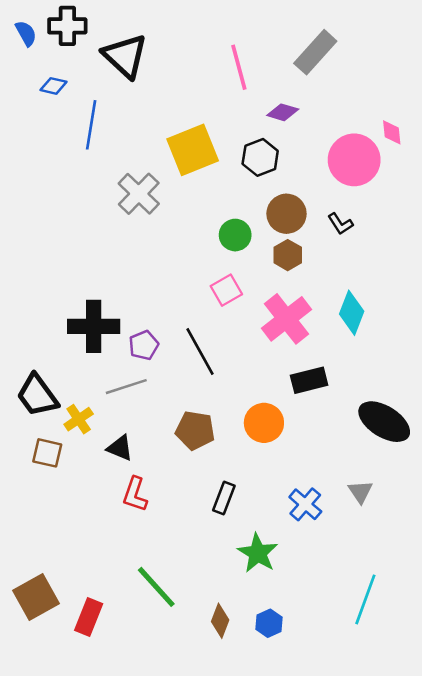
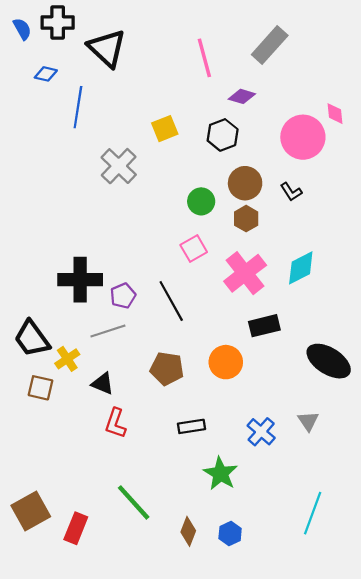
yellow square: (193, 150) -> (165, 129), size x0.6
cyan diamond: (352, 313) -> (301, 268), turned 42
black rectangle: (224, 498) -> (192, 426), turned 60

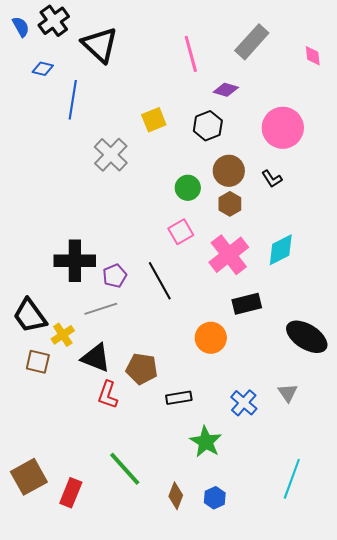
black cross: (58, 22) -> (54, 21), turned -36
pink diamond: (335, 114) -> (313, 56), moved
brown pentagon: (167, 369) -> (142, 369), moved
black triangle: (103, 384) -> (96, 358), size x1.4

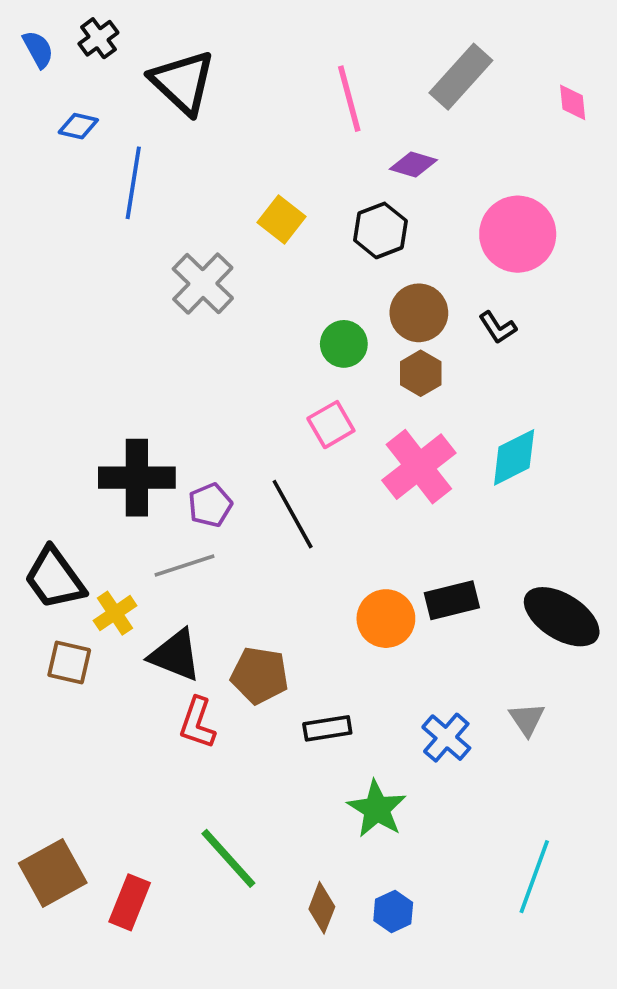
black cross: (54, 21) -> (98, 38), size x0.7
yellow square: (154, 120) -> (282, 219), turned -30
black rectangle: (247, 304) -> (452, 600), moved

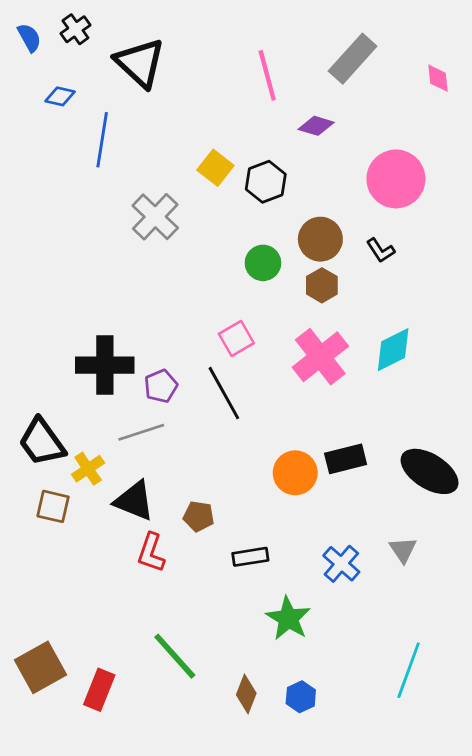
black hexagon: (380, 230) -> (266, 182), moved
pink square: (331, 425) -> (236, 338), moved
brown pentagon: (260, 675) -> (199, 516), size x0.7

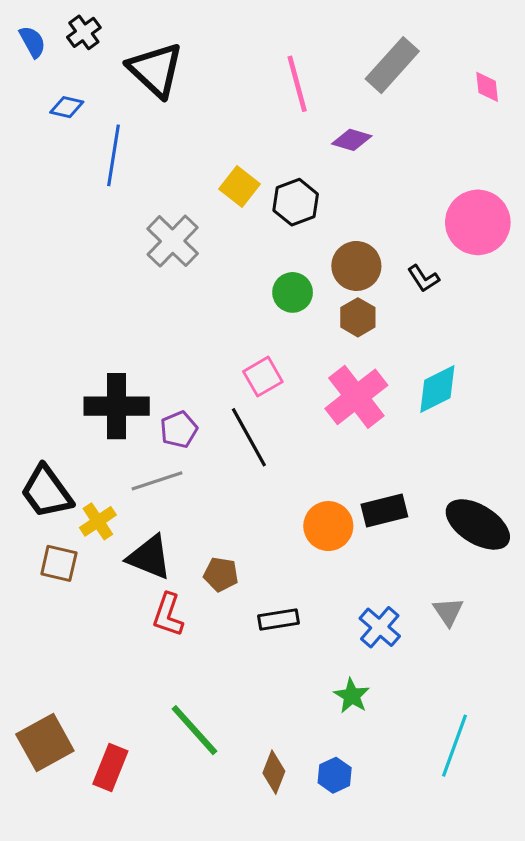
pink circle: (396, 179) -> (478, 222), moved
green star: (288, 618) -> (352, 696), moved, size x0.7

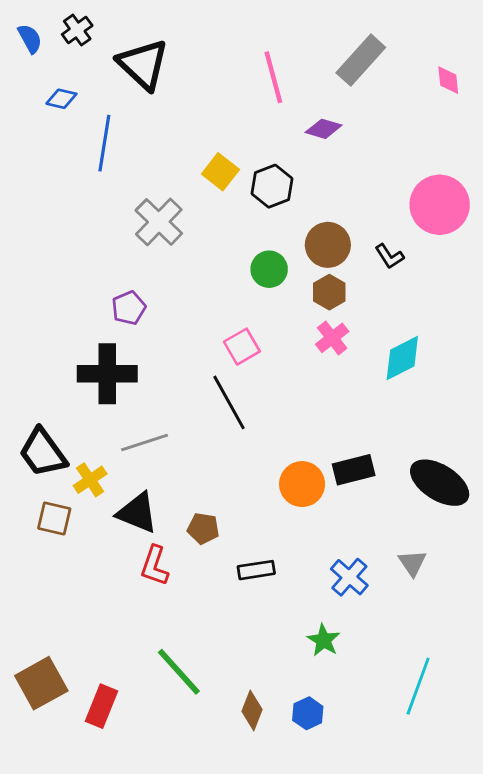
pink cross: (356, 397) -> (332, 338), moved, size x0.6
purple pentagon: (179, 429) -> (129, 308), moved

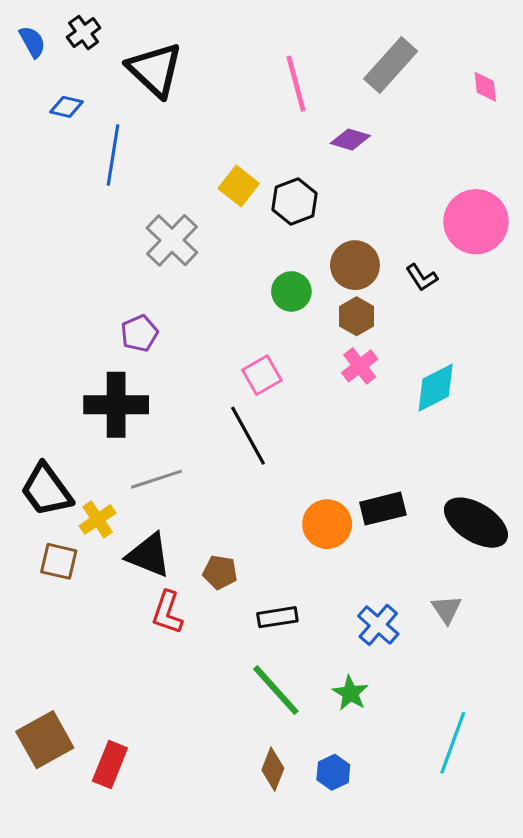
green line: (179, 672) -> (276, 690), moved

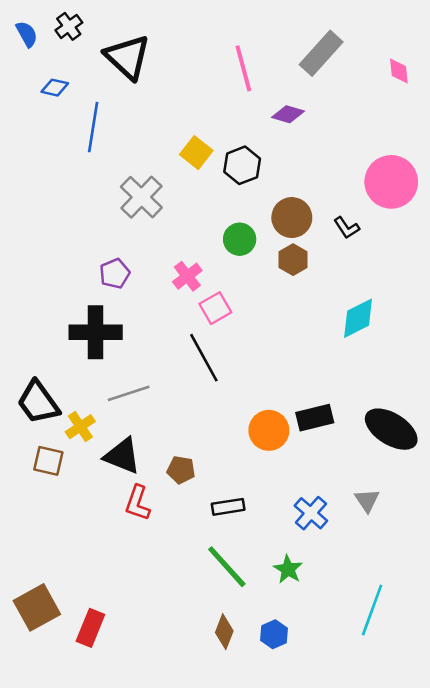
pink cross: (360, 366) -> (187, 276), moved

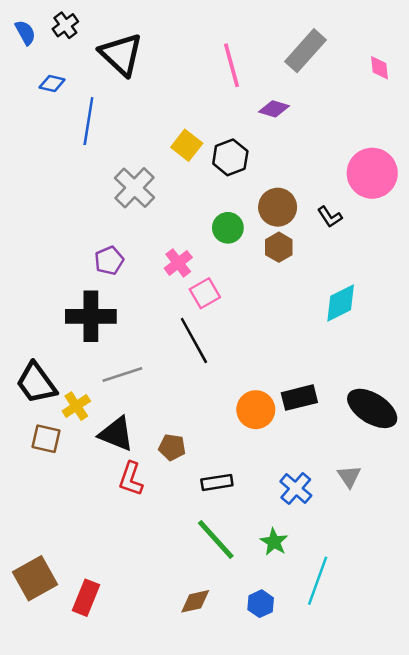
cyan line: (372, 610) -> (318, 581), moved
brown diamond: (224, 632) -> (195, 601), moved, turned 56

